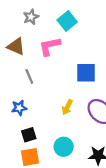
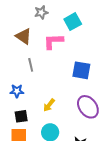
yellow arrow: (67, 107) -> (49, 105), moved

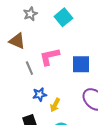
pink L-shape: (53, 41) -> (50, 57), moved
blue star: (17, 91) -> (40, 94), moved

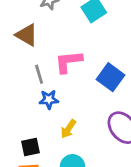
blue square: (81, 64) -> (110, 77), turned 30
blue star: (40, 94) -> (49, 99), moved

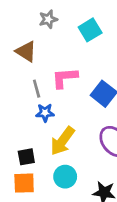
yellow arrow: (68, 129) -> (62, 141), size x1.6

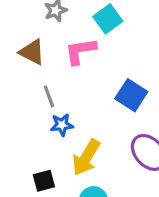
pink L-shape: (65, 78) -> (80, 51), moved

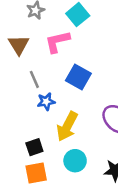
brown triangle: (32, 52) -> (19, 45), turned 35
blue square: (131, 95) -> (78, 77), moved

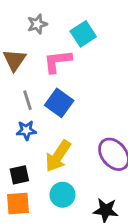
blue square: (78, 77) -> (59, 103), moved
blue star: (46, 102) -> (26, 130), moved

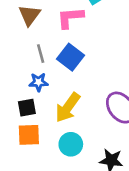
black square: (19, 175) -> (27, 108), moved
orange square: (18, 204) -> (29, 135), moved

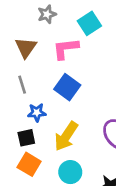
gray line: (41, 54) -> (22, 85), moved
orange square: (29, 135) -> (29, 164), turned 35

